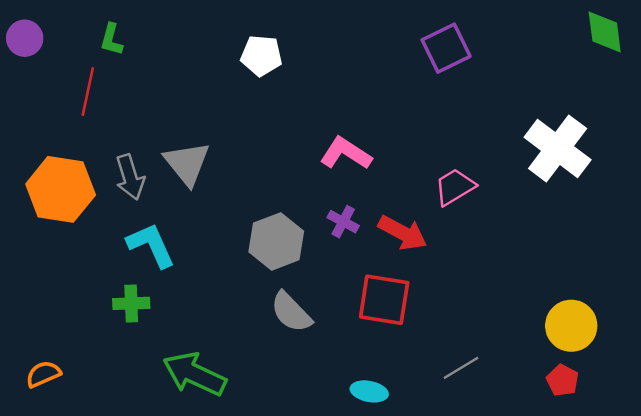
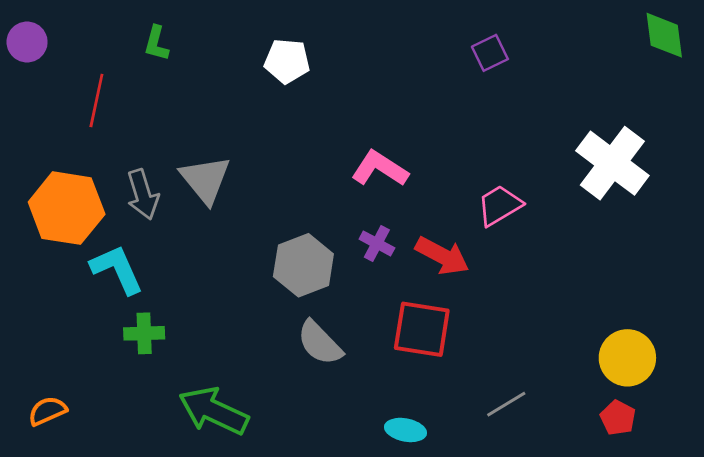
green L-shape: (111, 39) -> (156, 43), moved
purple square: (446, 48) -> (490, 53), size x0.7
cyan L-shape: (151, 245) -> (117, 269), moved

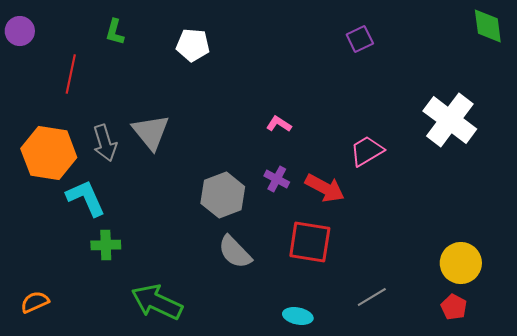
white pentagon: (287, 61) -> (193, 45), moved
pink L-shape: (380, 169) -> (279, 124), size x0.6

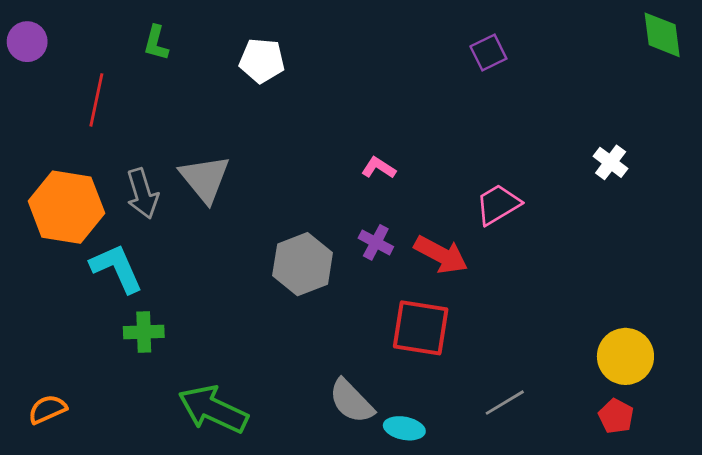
white cross: (450, 120) -> (611, 162), size x0.5
gray semicircle: (235, 252) -> (351, 401), moved

